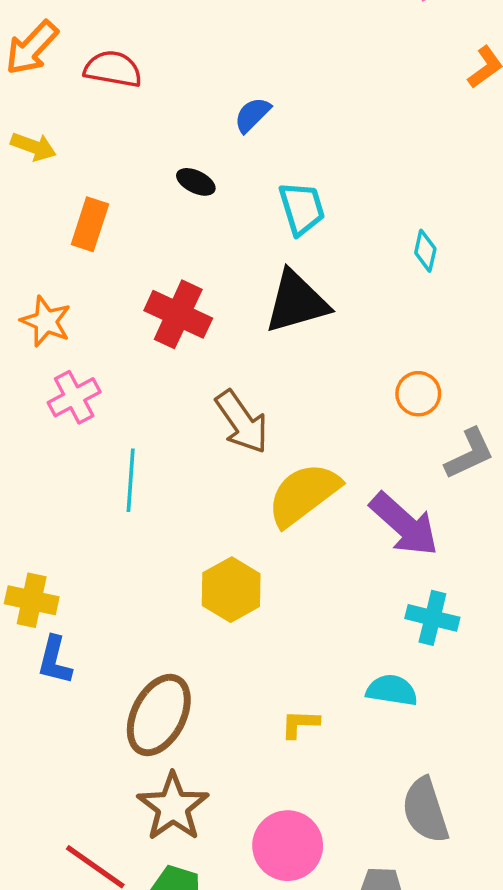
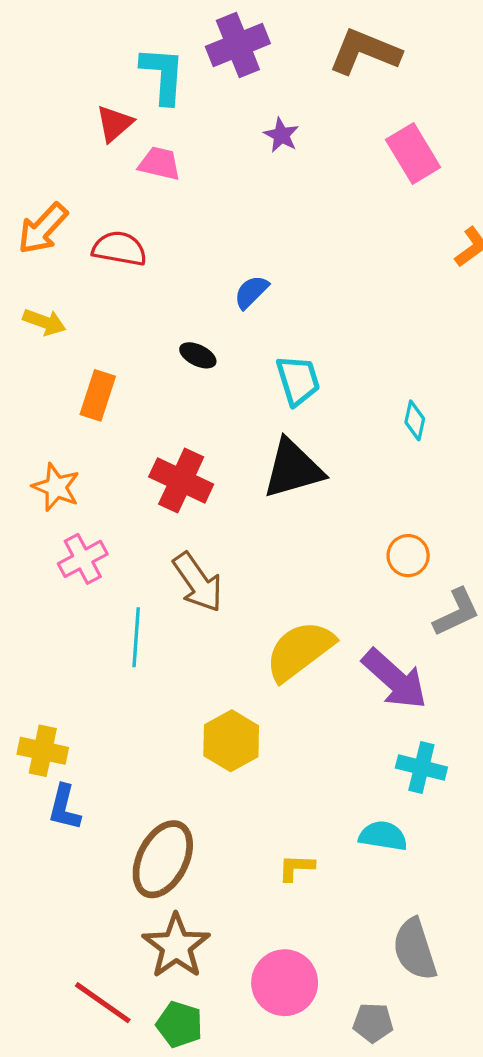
brown arrow: (242, 422) -> (198, 582), moved

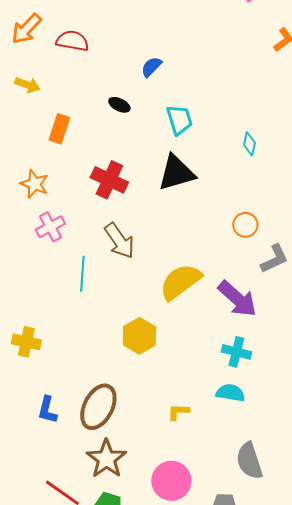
cyan cross: (421, 767) -> (236, 352), moved
blue L-shape: (64, 808) -> (47, 410), moved

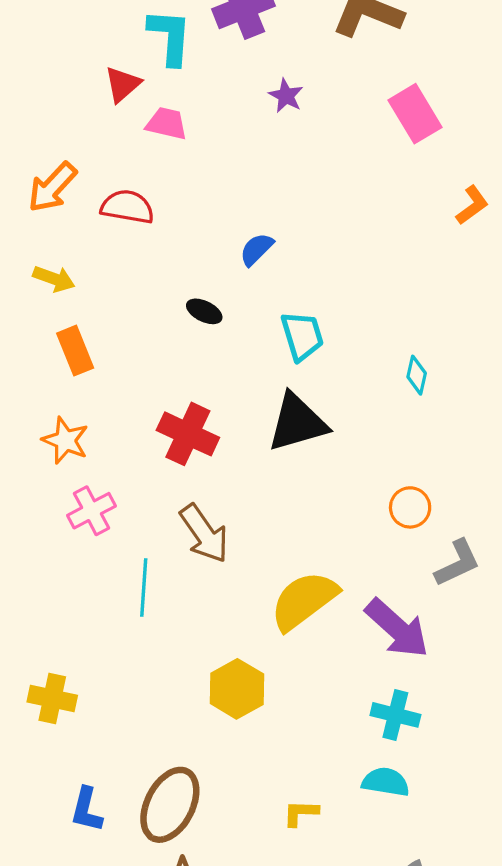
orange rectangle: (59, 129) -> (75, 351), moved, turned -40

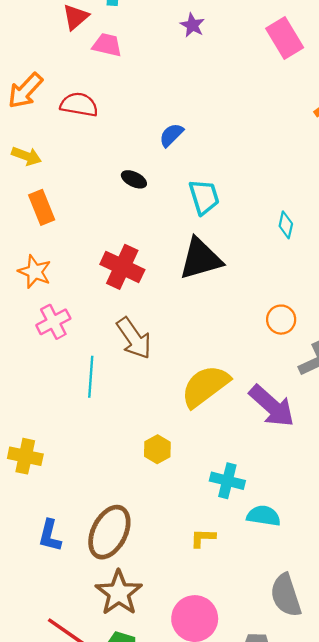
yellow hexagon: (237, 689) -> (157, 449), size x0.7
cyan cross: (395, 715) -> (227, 481), moved

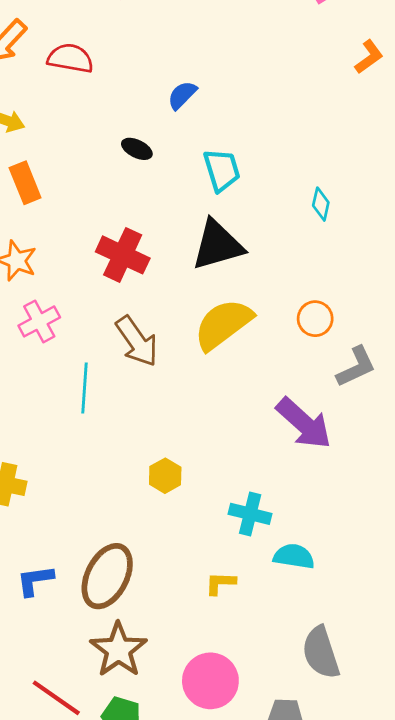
yellow semicircle: (205, 386) -> (223, 324), moved
blue L-shape: (50, 536) -> (35, 580), turned 68

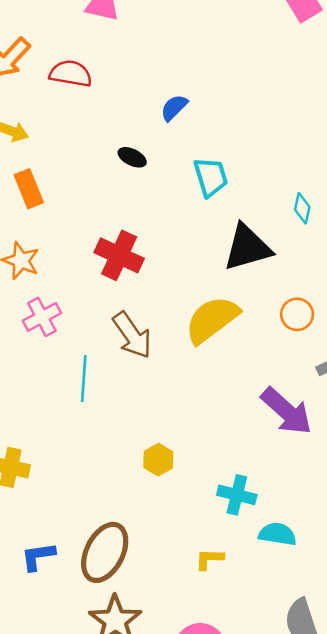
black triangle: (218, 245) -> (247, 248), moved

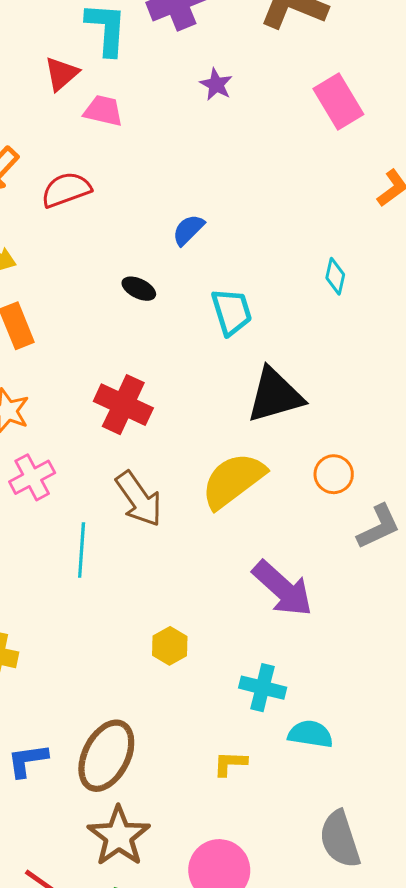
red semicircle: (71, 74) -> (66, 190), turned -30
cyan diamond: (302, 208) -> (335, 276), moved
purple arrow: (287, 411) -> (283, 589), moved

